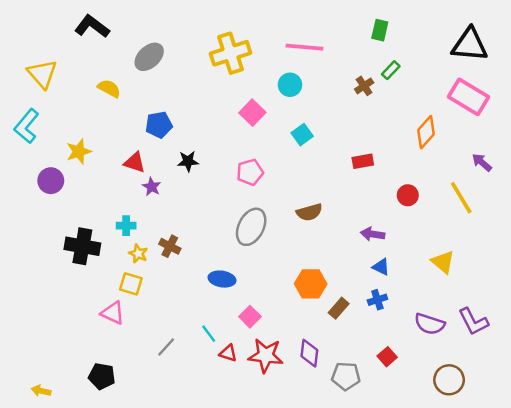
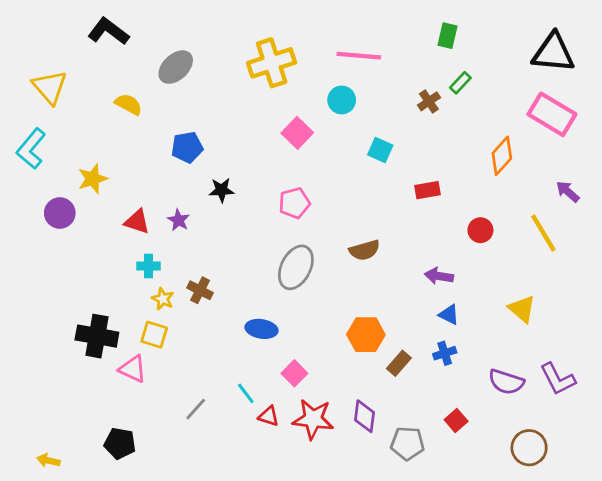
cyan square: (302, 135) -> (380, 150), moved, turned -30
red triangle: (135, 162) -> (137, 222), moved
black cross: (82, 246) -> (97, 336), moved

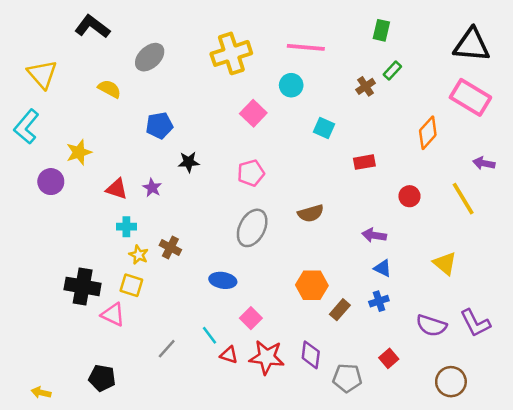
purple arrow: (568, 192) -> (484, 163), turned -30

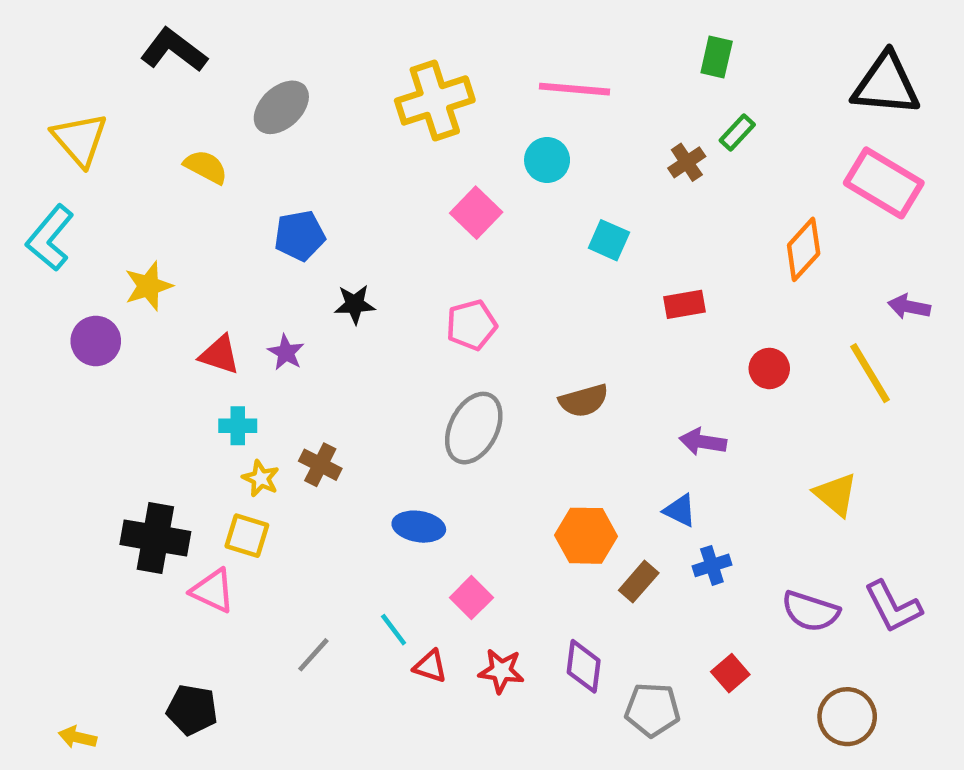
blue triangle: (383, 268) -> (680, 511), moved
red star: (267, 357) -> (501, 671), size x0.7

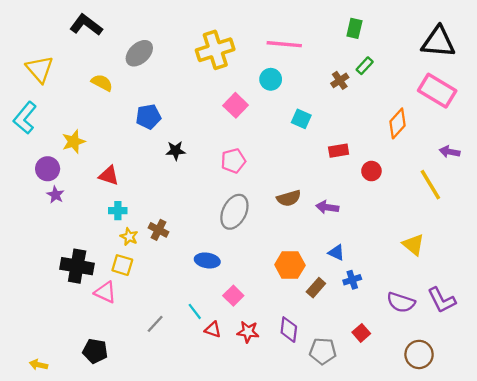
purple star: (286, 352) -> (55, 195), moved
red circle: (769, 368) -> (371, 171), moved
purple arrow: (703, 442) -> (327, 207), moved

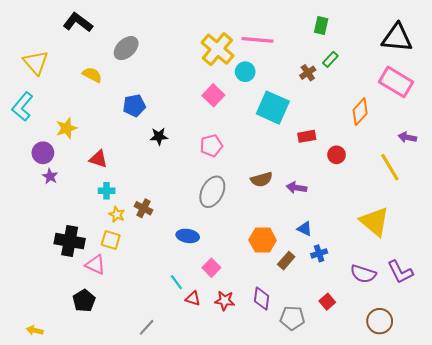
yellow cross: (215, 50) -> (217, 49), moved, turned -32
cyan square: (301, 119) -> (273, 108), size x1.8
yellow triangle: (413, 245) -> (374, 222), size x1.5
gray line: (155, 324) -> (147, 327), moved
black pentagon: (95, 351) -> (84, 301), moved, turned 30

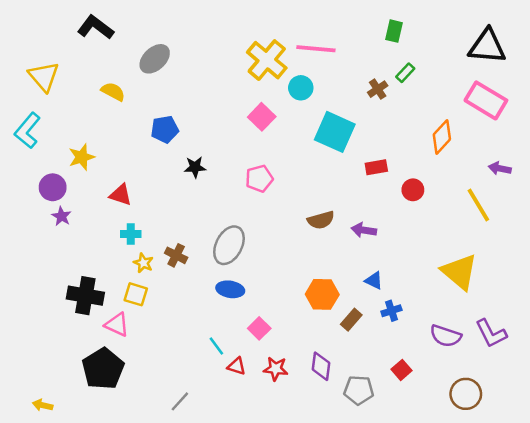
gray ellipse: (212, 192) -> (229, 245), moved
black pentagon: (84, 301) -> (103, 369), size x1.5

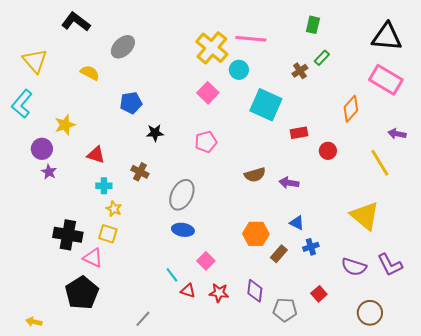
brown cross: (176, 255) -> (140, 172), moved

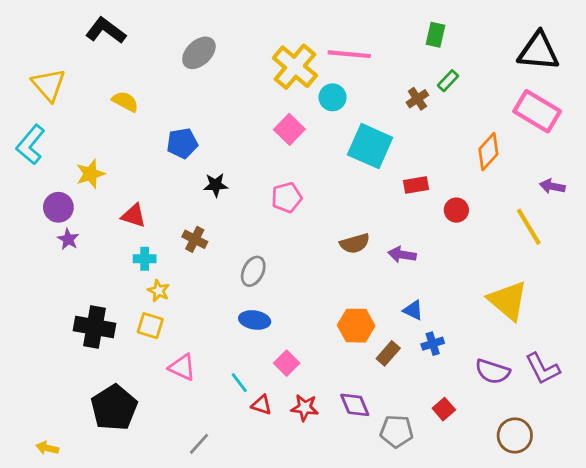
gray ellipse: (123, 47) -> (199, 53), moved
gray ellipse: (182, 195) -> (253, 271), size x0.7
pink triangle: (93, 258) -> (182, 367), moved
purple diamond: (255, 291) -> (355, 405), turned -30

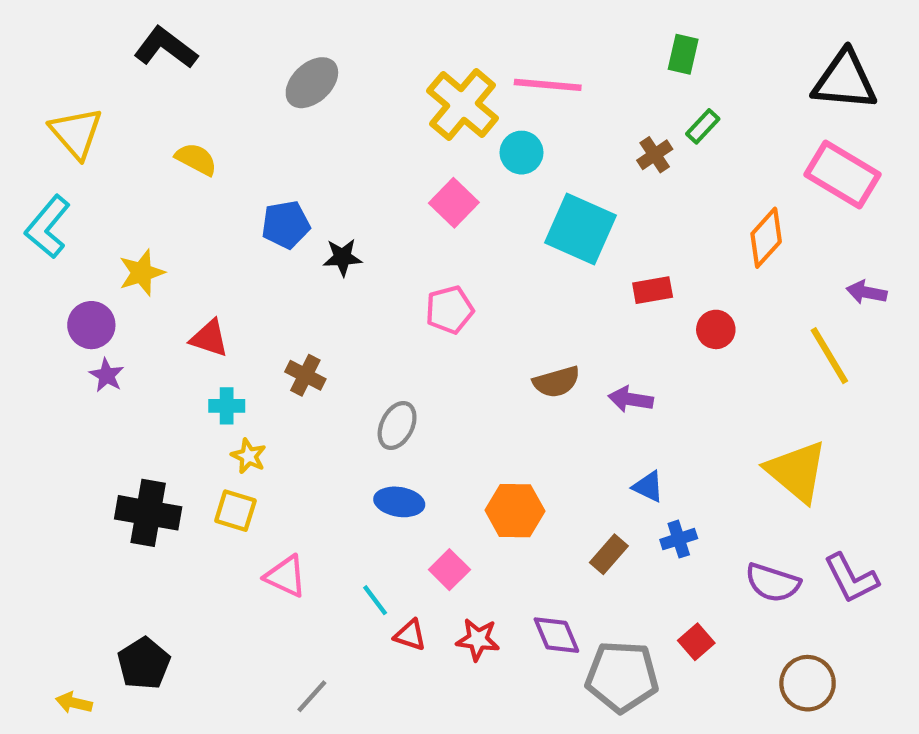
black star: (216, 185) -> (342, 257), moved
orange hexagon: (356, 326) -> (515, 511), moved
black pentagon: (114, 408) -> (144, 663), moved, size x0.7
gray pentagon: (397, 431) -> (622, 677), size x1.4

